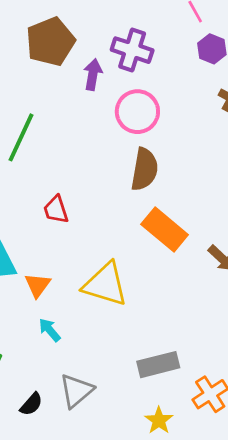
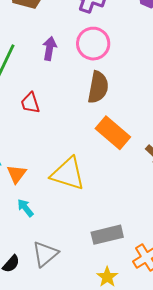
purple arrow: (93, 75) -> (49, 48), moved
red trapezoid: (56, 210) -> (30, 103), moved

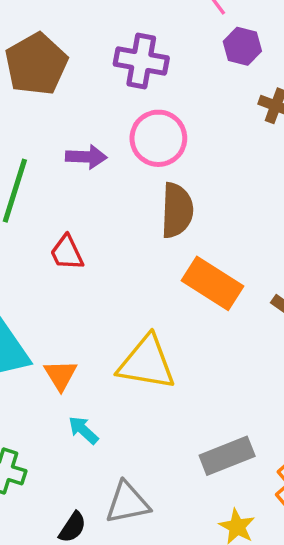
purple arrow: (49, 48) -> (86, 157), turned 90
gray triangle: (45, 254) -> (127, 503), turned 36

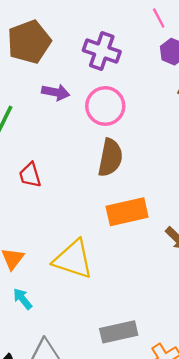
purple arrow: (86, 157) -> (56, 92), moved
orange rectangle: (212, 283) -> (127, 212), turned -54

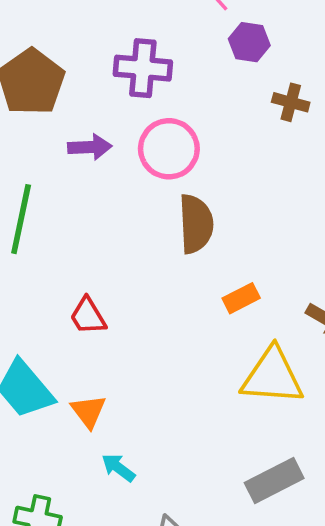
red trapezoid: (30, 175) -> (88, 316), moved
orange rectangle: (127, 212) -> (241, 298), size x0.6
yellow triangle: (73, 259) -> (272, 376), moved

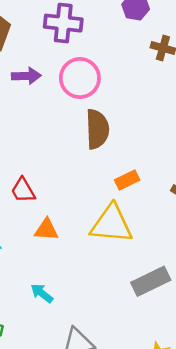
yellow triangle: (272, 376) -> (111, 224), moved
orange triangle: (88, 411) -> (46, 230), moved, turned -50
gray rectangle: (274, 481) -> (151, 281), moved

